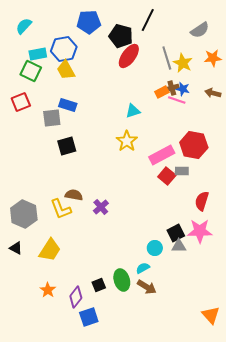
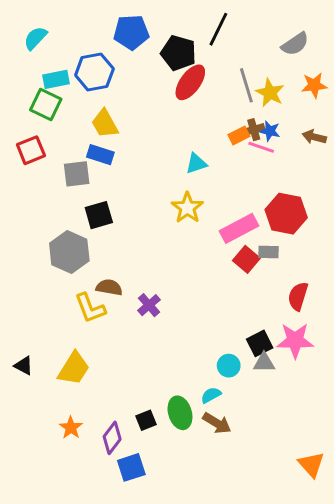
yellow trapezoid: (66, 70) -> (105, 124), moved
gray hexagon: (24, 214) -> (69, 252), moved

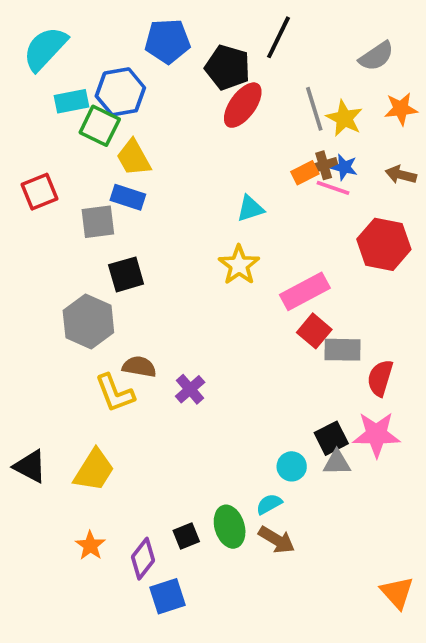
cyan semicircle: (35, 38) -> (45, 49), size x1.5
green square: (46, 104) -> (100, 126), moved
red hexagon: (286, 214) -> (384, 244), moved
gray rectangle: (269, 252) -> (342, 350), moved, size x1.4
black triangle: (24, 366) -> (30, 466), size x1.4

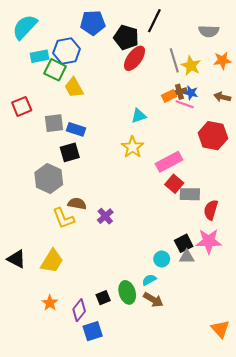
gray semicircle: (376, 56) -> (209, 31), turned 36
blue rectangle: (128, 197) -> (76, 129), moved

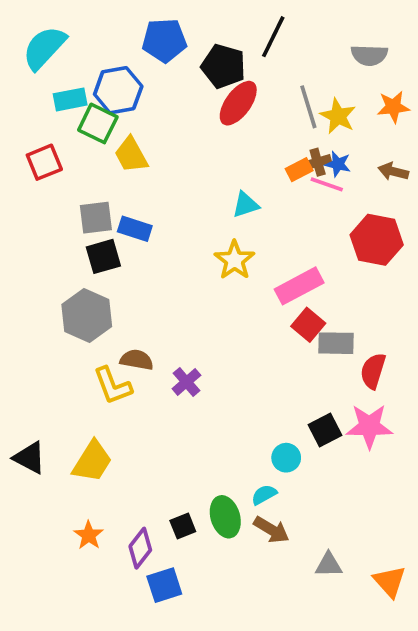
red square: (22, 106) -> (44, 162), moved
black square: (70, 152) -> (103, 256), moved
gray triangle: (187, 257) -> (329, 565), moved

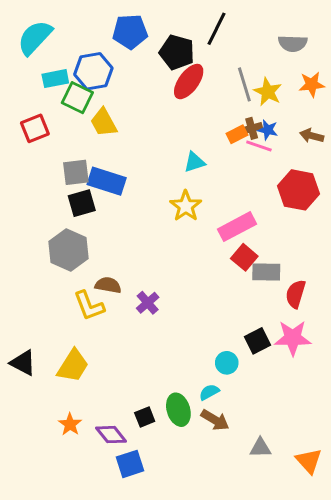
blue rectangle: (135, 229) -> (107, 181), size x1.4
purple diamond: (140, 548) -> (111, 435), turned -76

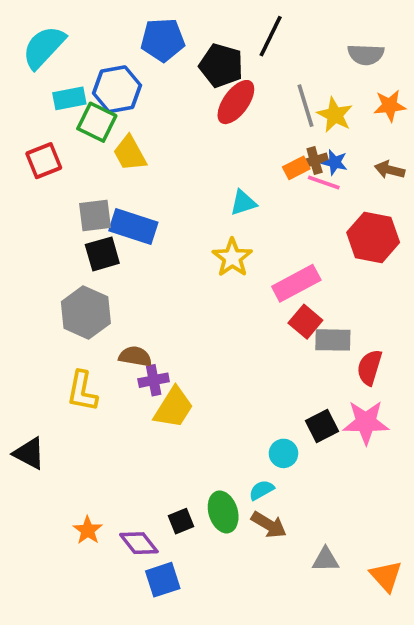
purple cross: (148, 303) -> (154, 380), moved, turned 30
yellow L-shape: (89, 306) -> (82, 391), moved, turned 32
yellow trapezoid: (73, 366) -> (174, 408), moved

